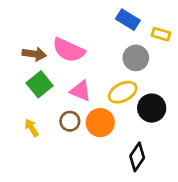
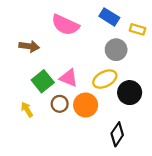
pink semicircle: (69, 50) -> (65, 25), moved
green square: (40, 84) -> (43, 81), moved

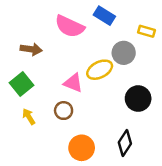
blue rectangle: (109, 17) -> (104, 16), moved
yellow ellipse: (105, 79) -> (100, 70), moved
green square: (43, 81) -> (22, 84), moved
orange circle: (86, 105) -> (82, 148), moved

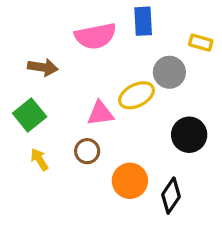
blue rectangle: (104, 16) -> (143, 21), turned 55
pink semicircle: (70, 26) -> (95, 36), turned -36
pink triangle: (73, 83) -> (100, 113), turned -30
orange circle: (82, 148) -> (130, 181), moved

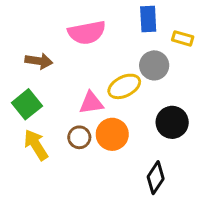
blue rectangle: (143, 21) -> (148, 19), moved
yellow arrow: (39, 159) -> (36, 145), size x1.5
orange circle: (130, 181) -> (112, 134), moved

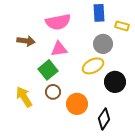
yellow ellipse: (124, 86) -> (93, 66), moved
pink triangle: (91, 103) -> (59, 49), moved
green square: (27, 104) -> (48, 70), moved
orange circle: (112, 134) -> (77, 104), moved

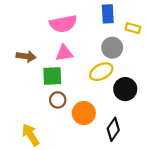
brown arrow: (26, 41) -> (26, 56), moved
green square: (48, 70) -> (52, 76), turned 36
yellow arrow: (24, 97) -> (30, 135), moved

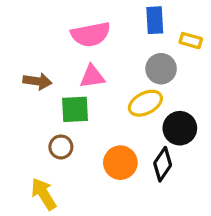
brown circle: (58, 100) -> (61, 147), moved
black diamond: (113, 129) -> (163, 164), moved

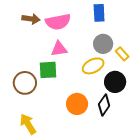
yellow rectangle: (191, 41) -> (122, 54), moved, turned 32
brown arrow: (37, 81) -> (31, 19), moved
brown circle: (61, 147) -> (25, 83), moved, size x1.5

